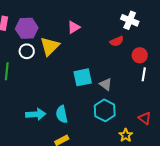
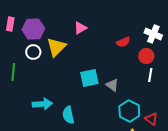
white cross: (130, 20) -> (153, 34), moved
cyan hexagon: (105, 110) -> (129, 111), moved
cyan arrow: (36, 114) -> (42, 104), moved

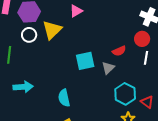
red semicircle: (123, 42) -> (119, 51), moved
gray triangle: (112, 85) -> (108, 68), turned 40
cyan arrow: (42, 104) -> (23, 87), moved

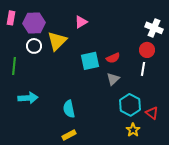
red semicircle: (119, 51) -> (113, 58), moved
white line: (146, 58) -> (143, 69), moved
cyan square: (85, 61) -> (90, 61), moved

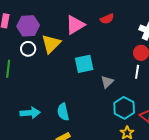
pink triangle: (81, 22) -> (75, 25), size x1.5
red semicircle: (113, 58) -> (107, 19), moved
cyan arrow: (28, 98) -> (30, 113), moved

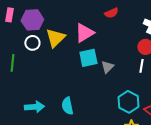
pink triangle: (75, 25) -> (84, 33), moved
gray triangle: (107, 82) -> (107, 67), moved

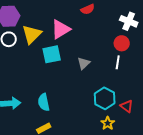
cyan square: (88, 58) -> (52, 54), moved

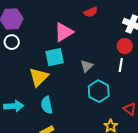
yellow triangle: (32, 34) -> (39, 77), moved
cyan hexagon: (105, 98) -> (99, 91), moved

